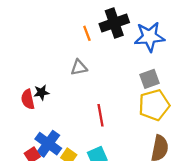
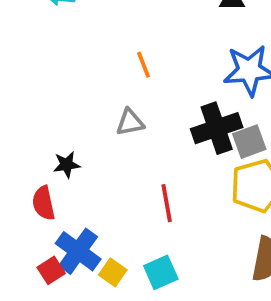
black cross: (114, 23) -> (217, 128), moved
red semicircle: (28, 99) -> (43, 203), moved

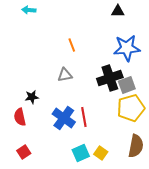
blue cross: (78, 251) -> (64, 118), moved
yellow square: (113, 272) -> (101, 153), moved

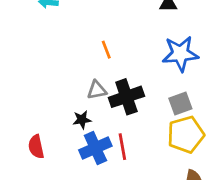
black cross: (110, 78) -> (126, 97), moved
black star: (32, 97) -> (82, 120), moved
blue cross: (64, 118) -> (95, 148), turned 30

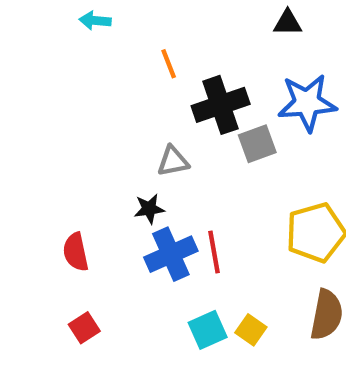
orange line: (106, 50) -> (169, 64), moved
black cross: (126, 97) -> (221, 105), moved
gray square: (180, 104) -> (257, 144), moved

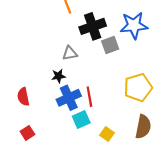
cyan square: (208, 330) -> (81, 119), moved

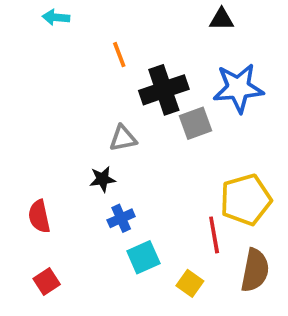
red line: (89, 97) -> (214, 235), moved
blue cross: (69, 98) -> (121, 218), size x0.6

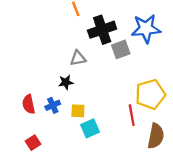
blue cross: (121, 218) -> (53, 105), moved
yellow square: (190, 283) -> (78, 111), moved, turned -32

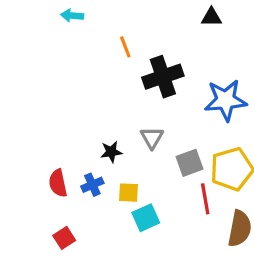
blue star: (146, 29) -> (226, 100), moved
gray square: (121, 49) -> (190, 163), moved
gray triangle: (78, 58) -> (152, 138), moved, turned -49

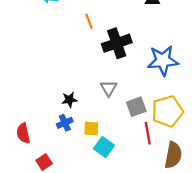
black star: (111, 152) -> (69, 100), moved
red semicircle: (58, 183) -> (23, 133), moved
cyan square: (146, 218) -> (104, 147), turned -30

